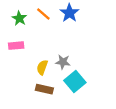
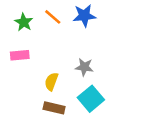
blue star: (69, 13) -> (84, 16), turned 30
gray star: (63, 62) -> (84, 67), moved

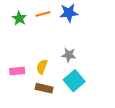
orange line: (53, 17) -> (43, 14), turned -56
pink rectangle: (20, 55) -> (17, 71), moved

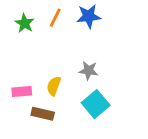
orange line: (43, 14) -> (55, 18), turned -48
brown rectangle: (44, 88) -> (43, 114), moved

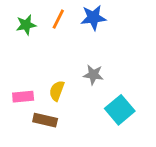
green star: (25, 23) -> (26, 25), turned 30
cyan square: (96, 104) -> (120, 110), moved

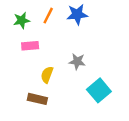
pink rectangle: (23, 97) -> (30, 46), moved

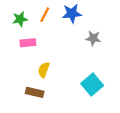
gray star: (77, 61) -> (93, 38), moved

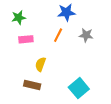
orange line: (45, 15) -> (58, 35), moved
cyan square: (92, 84) -> (79, 88), moved

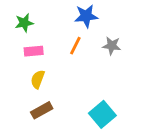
yellow semicircle: (40, 64) -> (38, 79), moved
brown rectangle: (32, 85) -> (42, 110), turned -42

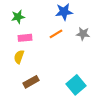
orange line: (75, 46) -> (56, 34), turned 32
yellow semicircle: (38, 79) -> (19, 57), moved

